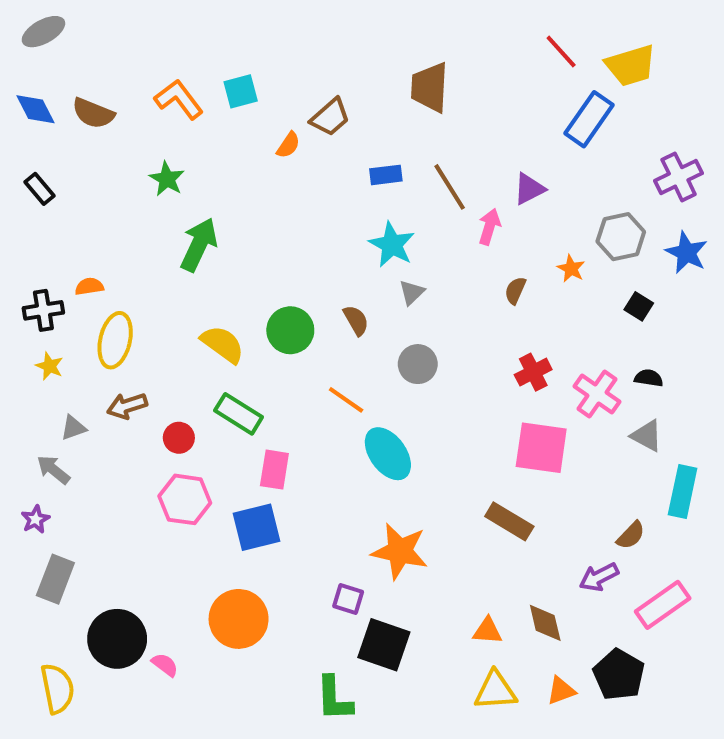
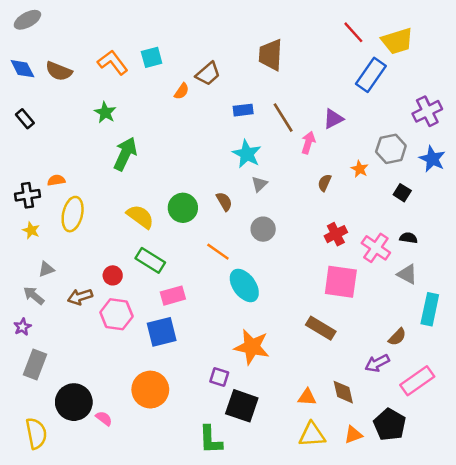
brown arrow: (127, 406) -> (80, 297), moved
pink rectangle: (274, 470) -> (173, 296), turned 65

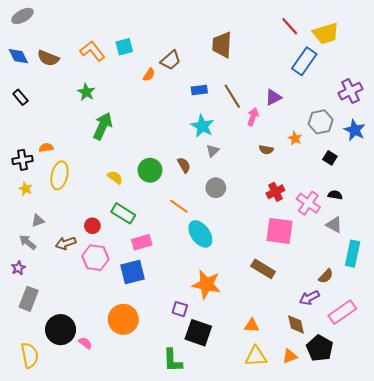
brown semicircle: (325, 183) -> (266, 150), turned -104
yellow semicircle: (140, 217) -> (115, 177), size x0.7
brown diamond: (343, 392) -> (296, 324), moved

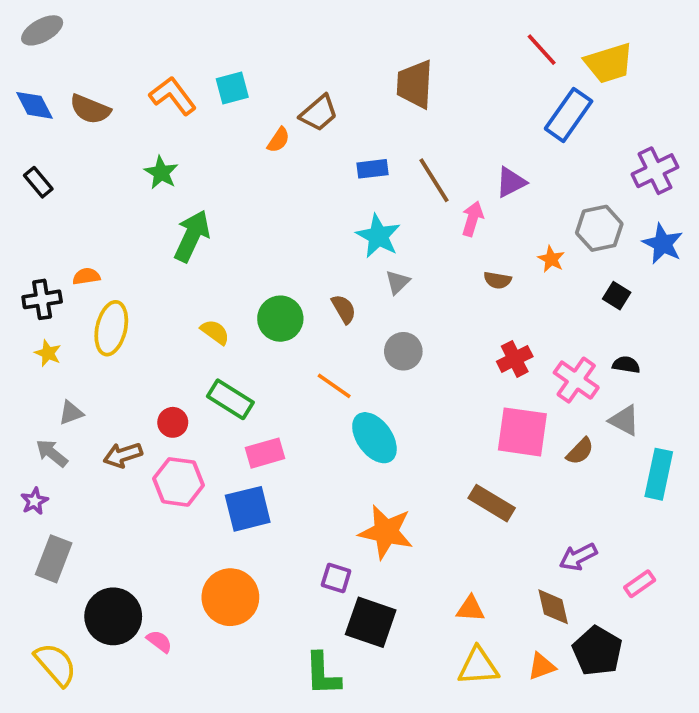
brown semicircle: (326, 276) -> (580, 451), moved
pink rectangle: (342, 312) -> (640, 584), size x0.6
yellow semicircle: (30, 355) -> (56, 664), turned -30

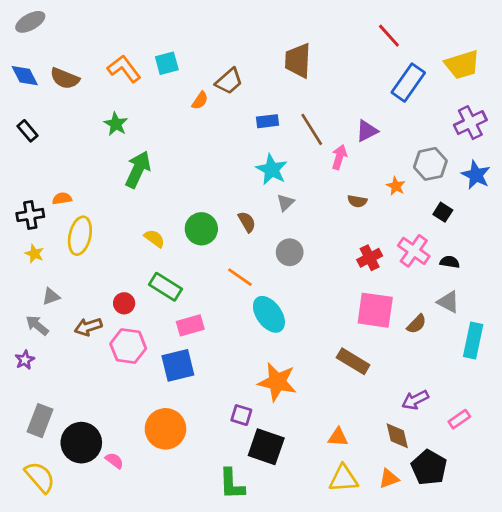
yellow trapezoid: (609, 63) -> (462, 65), moved
pink cross: (576, 380) -> (414, 251), moved
gray rectangle: (54, 559) -> (40, 421), moved

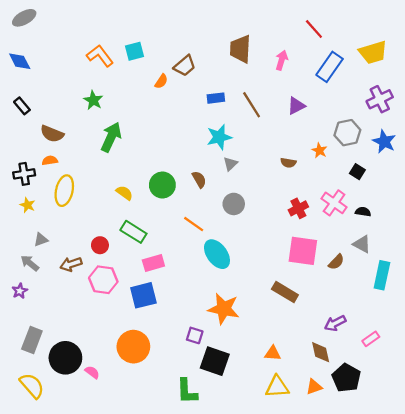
brown semicircle: (65, 78) -> (52, 134), moved
pink arrow: (339, 157) -> (282, 60), moved
cyan star: (272, 169) -> (219, 137), turned 30

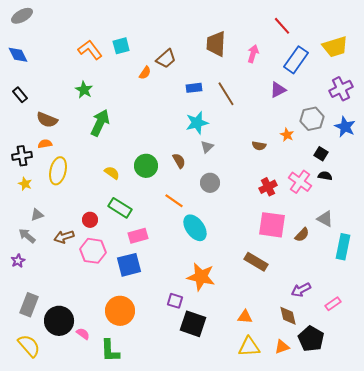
purple triangle: (296, 106) -> (278, 90), moved
black semicircle: (363, 212) -> (325, 176), moved
green L-shape: (187, 391) -> (110, 351), moved

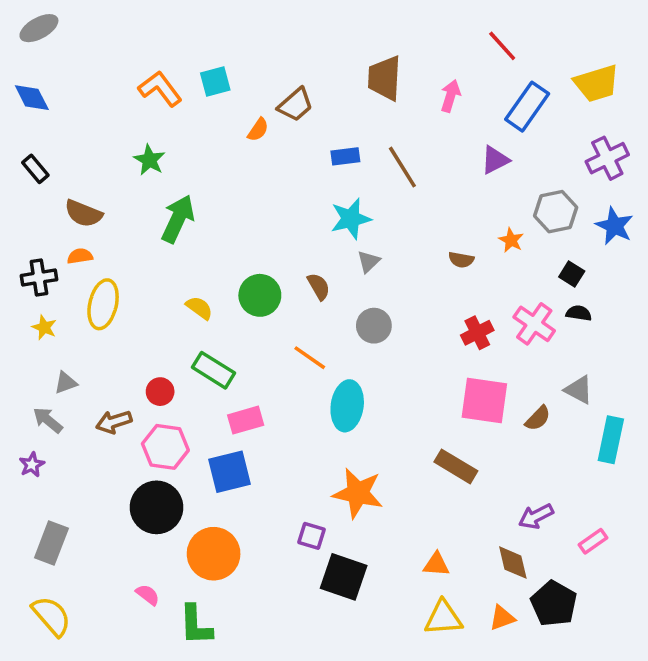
cyan ellipse: (195, 228) -> (347, 406), turned 44
black circle: (59, 321) -> (157, 507), moved

